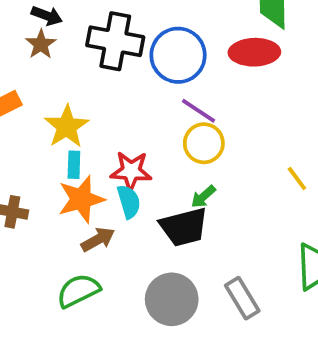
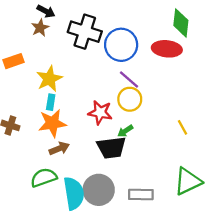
red star: (131, 171) -> (100, 112), moved
cyan semicircle: (129, 202) -> (74, 193), moved, size x1.6
gray rectangle: (242, 298) -> (141, 195), turned -65

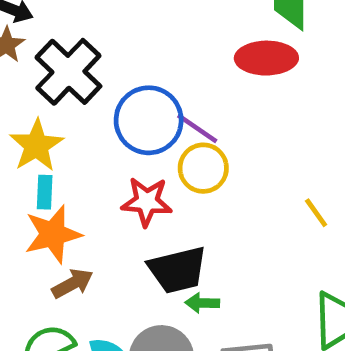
black cross: (85, 32) -> (68, 72), moved, turned 32
blue circle: (121, 45) -> (149, 120), moved
green arrow: (125, 131) -> (202, 303), moved, turned 42

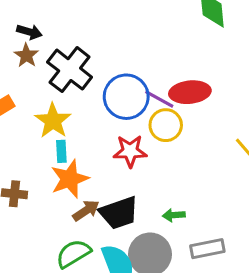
red ellipse: (266, 58) -> (190, 92), moved
black trapezoid: (178, 270) -> (119, 213), moved

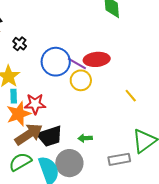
black cross: (70, 70) -> (20, 44), size x0.5
red star: (130, 151) -> (35, 104), moved
brown arrow: (86, 211) -> (29, 134), size x1.6
gray rectangle: (207, 249) -> (119, 159), moved

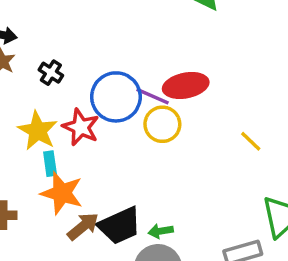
red star: (35, 104) -> (81, 127), moved, turned 30
orange star: (19, 114) -> (62, 193), turned -30
brown arrow: (29, 134) -> (83, 226), size x0.7
green arrow: (85, 138) -> (161, 231), moved

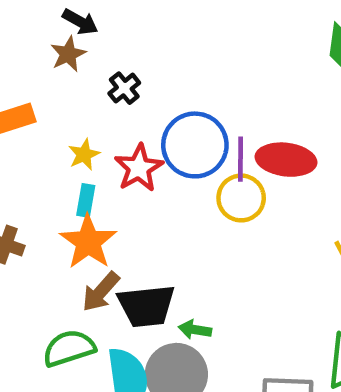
purple line: (153, 96) -> (240, 159), turned 48
yellow star: (38, 131) -> (84, 155), size x0.6
brown arrow: (83, 226) -> (101, 292), turned 152

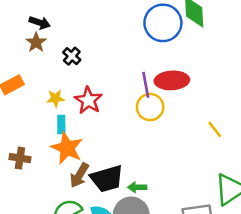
blue circle: (195, 145) -> (163, 23), moved
yellow star: (84, 155) -> (56, 98), turned 30

